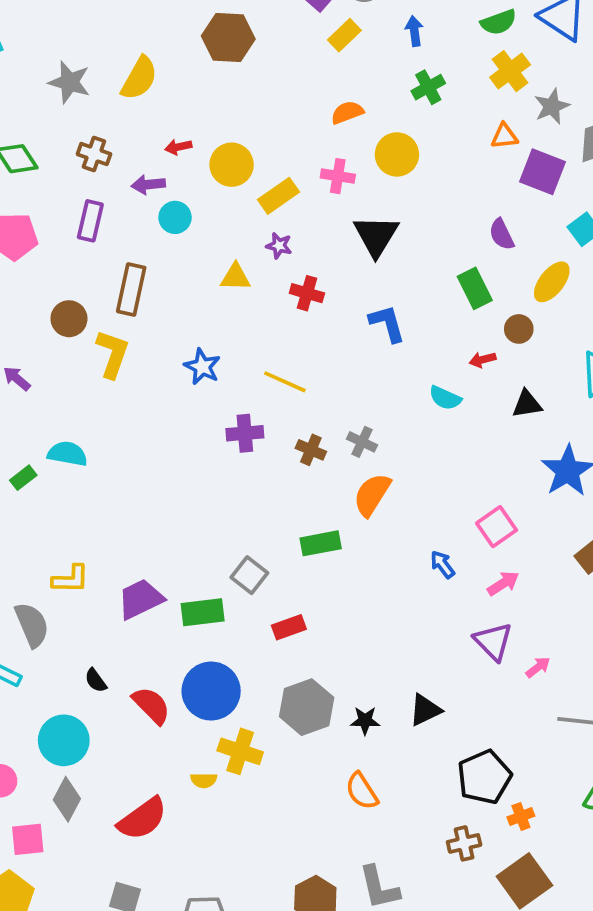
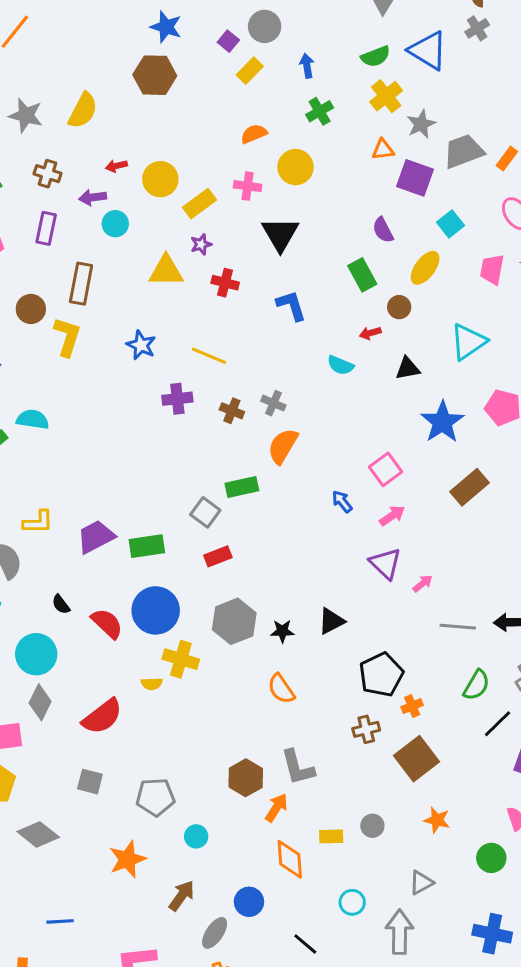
purple star: (279, 246) -> (201, 244), turned -30
yellow triangle: (235, 277) -> (166, 271), size x1.4
gray square: (249, 575) -> (205, 512), moved

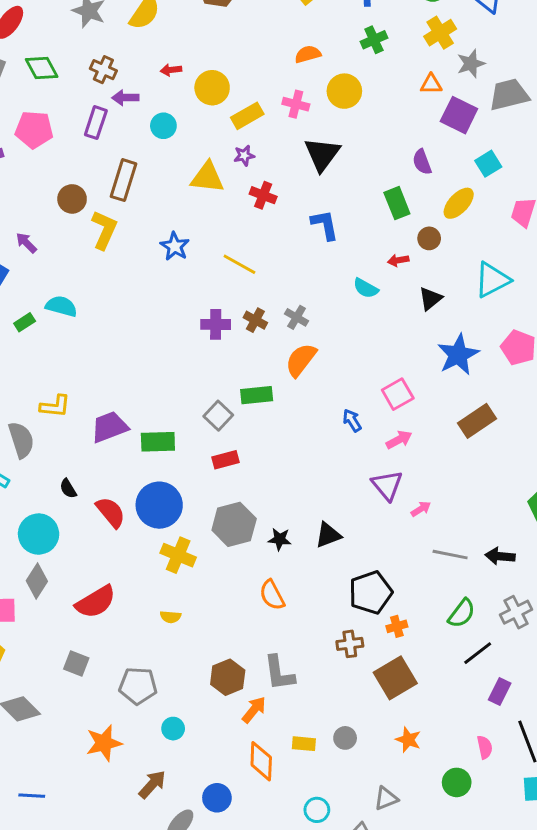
purple arrow: (93, 197) -> (125, 98), moved
black triangle: (408, 368) -> (430, 299), turned -35
purple cross: (177, 399) -> (216, 324), moved
yellow semicircle: (152, 684) -> (171, 617), moved

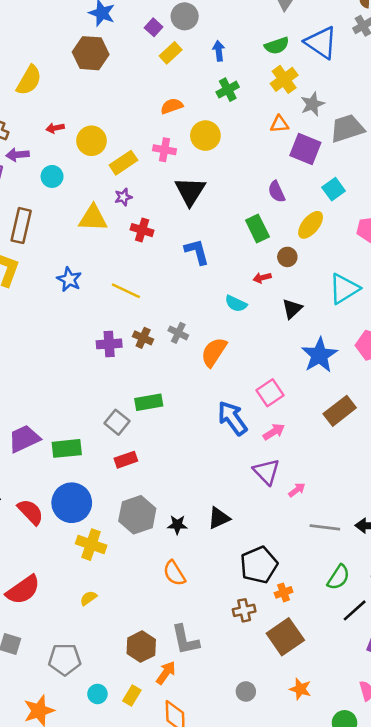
orange semicircle: (301, 360) -> (214, 352), moved
blue arrow: (352, 420) -> (232, 418), size x1.8
yellow semicircle: (171, 617) -> (88, 598), turned 144
yellow rectangle: (304, 744) -> (132, 695), moved, turned -60

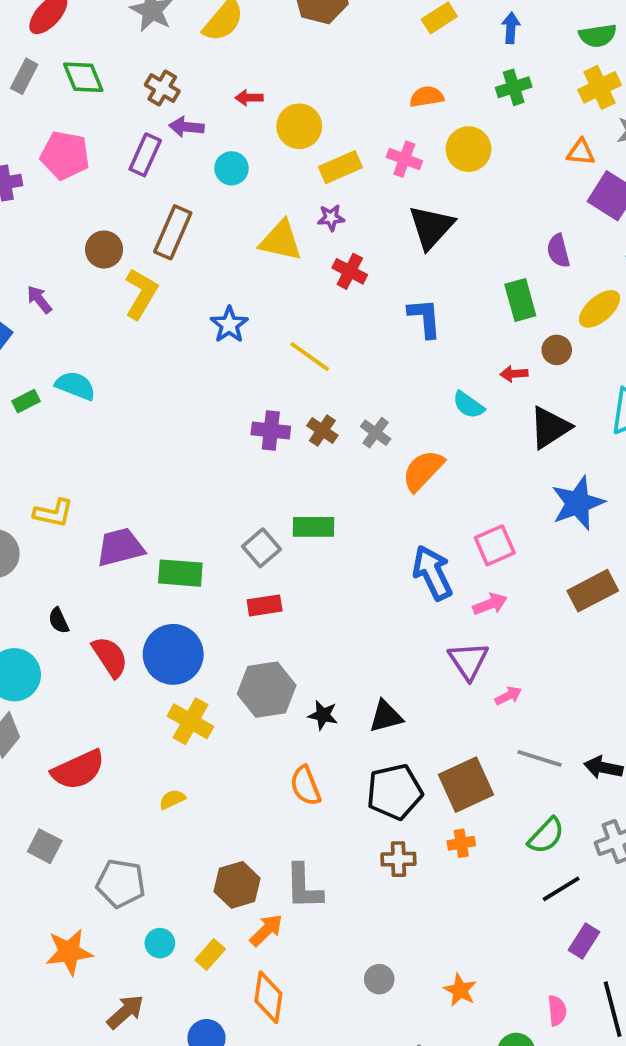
black triangle: (292, 309) -> (550, 427), size x1.4
black pentagon: (259, 565) -> (395, 792), moved
brown square: (285, 637) -> (466, 785), moved

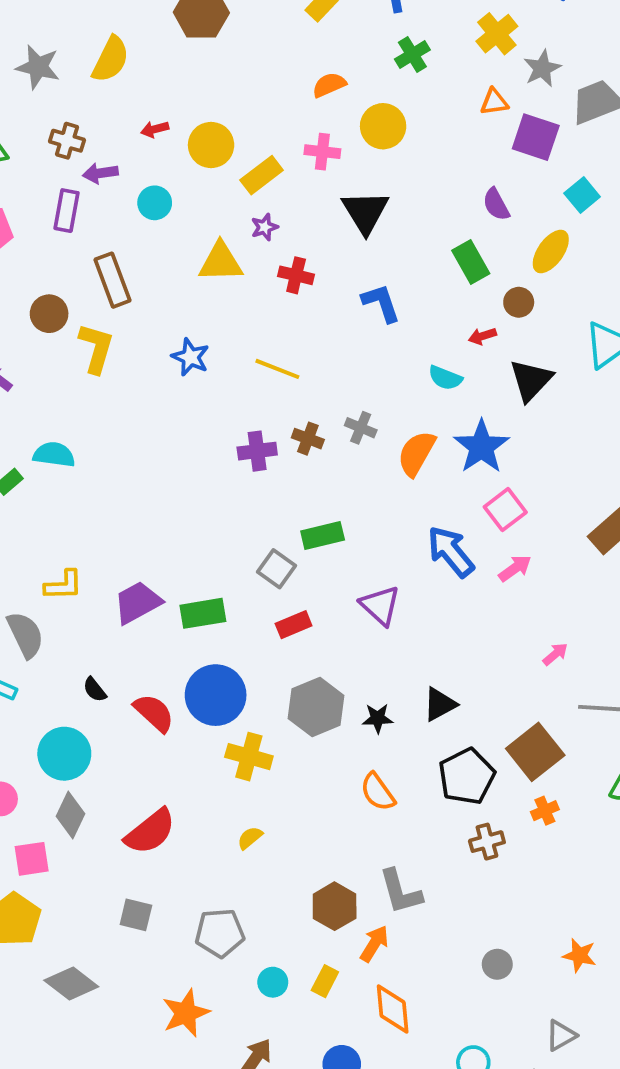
brown rectangle: (173, 232) -> (112, 280), turned -30
blue star: (578, 503) -> (481, 447), moved
purple triangle: (468, 661) -> (380, 605), moved

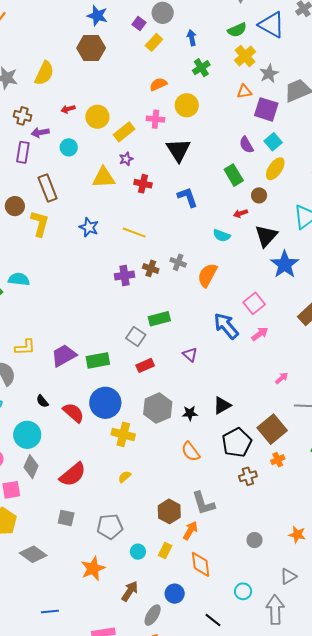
cyan square: (582, 195) -> (273, 142), moved
blue star: (481, 447) -> (285, 264), moved
purple triangle: (380, 605) -> (190, 355), size x0.7

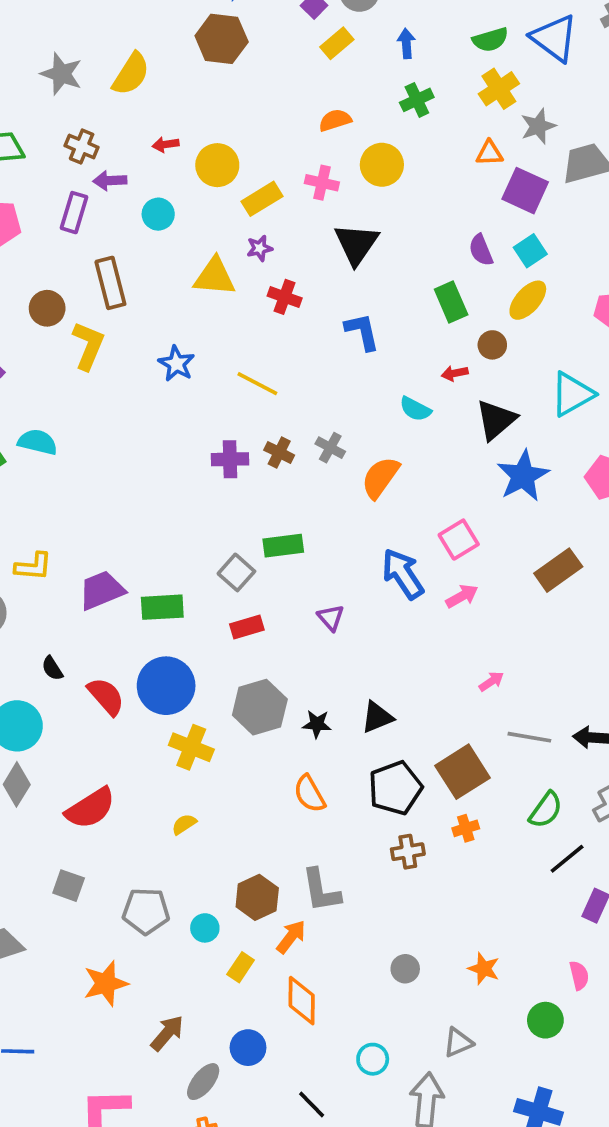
cyan circle: (138, 552) -> (205, 928), moved

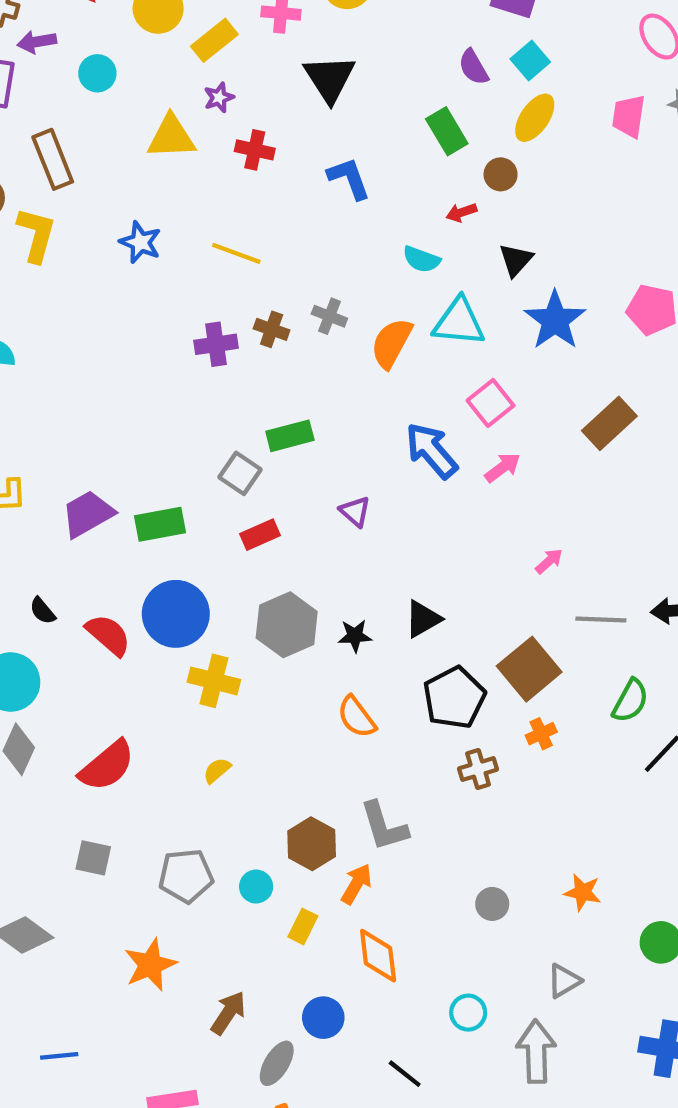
cyan triangle: (572, 394) -> (459, 322), moved, turned 42
black triangle: (496, 420) -> (516, 260), size x0.7

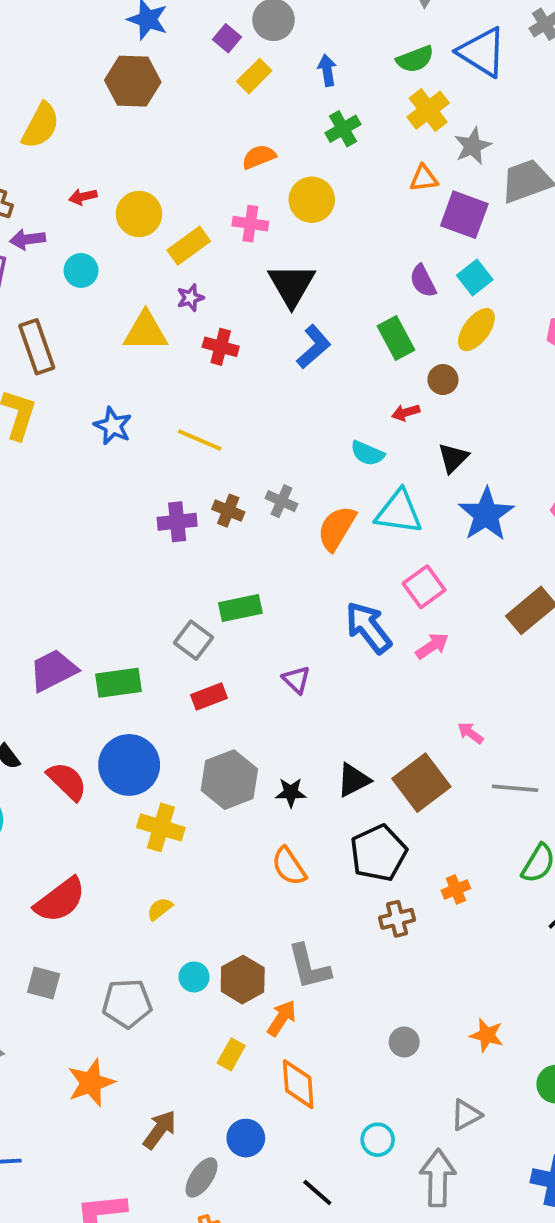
blue L-shape: (349, 178) -> (314, 347), moved, turned 66
pink arrow: (549, 561) -> (470, 733), turned -104
brown square: (529, 669) -> (421, 783), moved
cyan circle: (256, 887) -> (194, 977), moved

